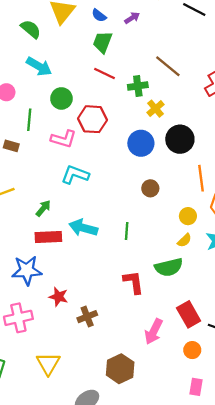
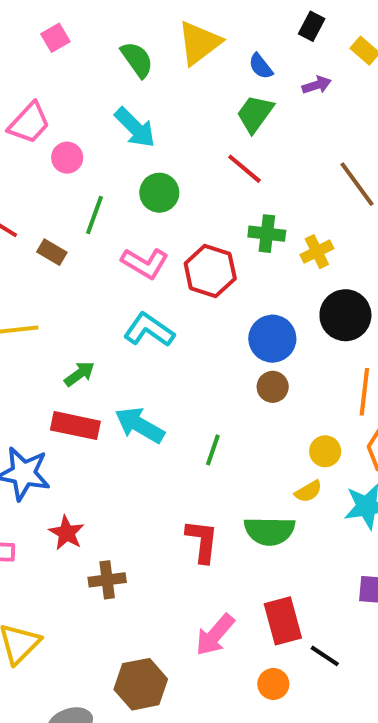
green cross: (138, 86) -> (267, 234), moved
red hexagon: (92, 119) -> (210, 271), moved
blue circle: (141, 143) -> (272, 339), moved

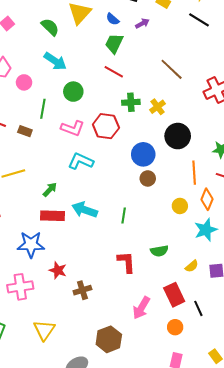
yellow semicircle: (308, 491) -> (192, 266), moved
green semicircle: (270, 531) -> (159, 251), size x0.7
black line: (325, 656) -> (198, 308), turned 42

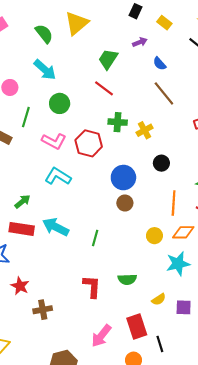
blue semicircle: (113, 19) -> (160, 64), moved
black circle: (178, 136) -> (161, 163), size x0.6
orange diamond: (207, 199) -> (183, 232), turned 60

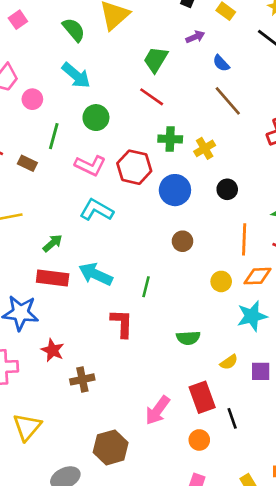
blue circle: (123, 178) -> (175, 190), moved
red L-shape: (92, 286) -> (122, 323), moved

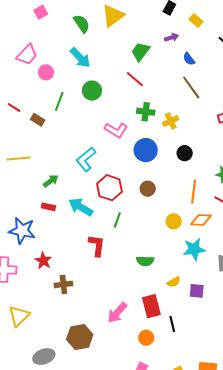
pink L-shape: (90, 166) -> (116, 130), moved
red hexagon: (134, 167) -> (109, 188), moved
cyan L-shape: (97, 210) -> (86, 159), turned -75
red rectangle: (53, 278) -> (48, 207), size x0.6

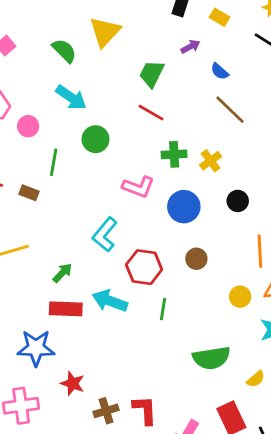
red rectangle: (48, 207) -> (66, 309), size x1.6
red L-shape: (97, 245) -> (145, 410), moved
green semicircle: (145, 261) -> (211, 358), size x1.5

